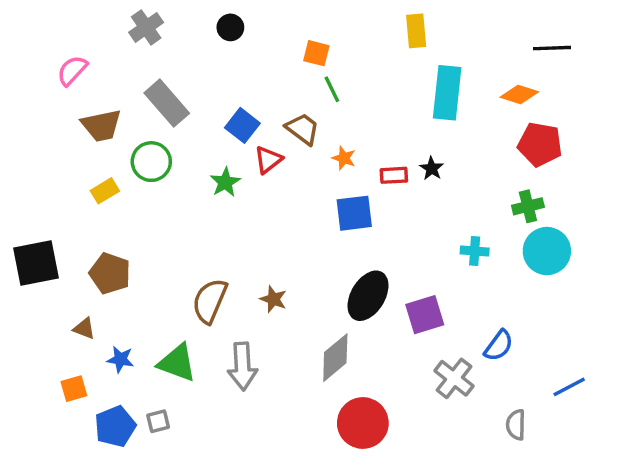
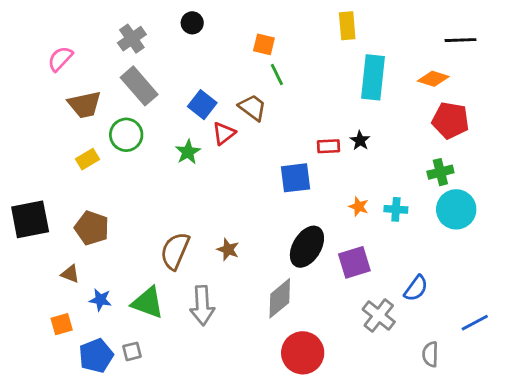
gray cross: (146, 27) -> (132, 39), moved
orange star: (344, 158) -> (359, 206), moved

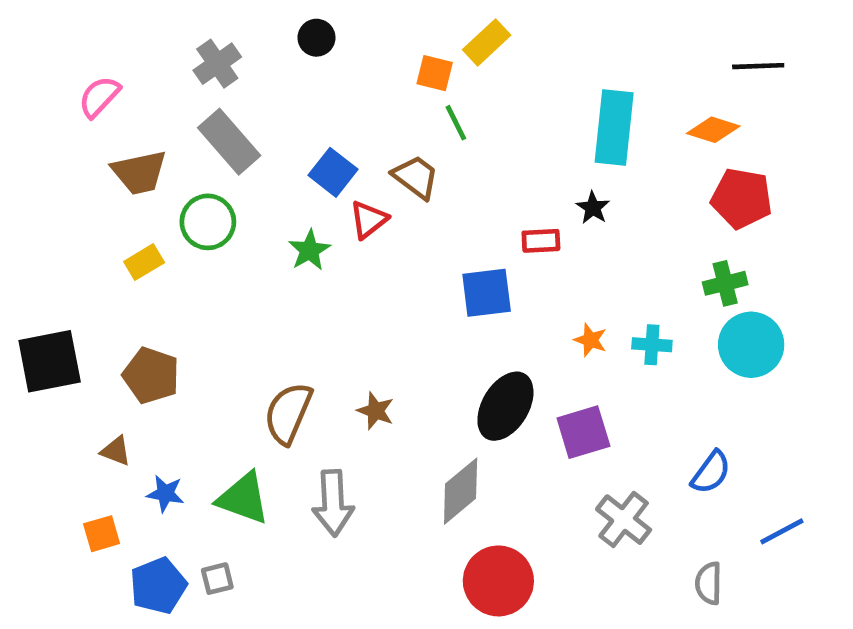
yellow rectangle: (347, 26) -> (487, 42), moved, turned 52
black star: (360, 140) -> (593, 208), moved
blue semicircle: (416, 288) -> (711, 472), moved

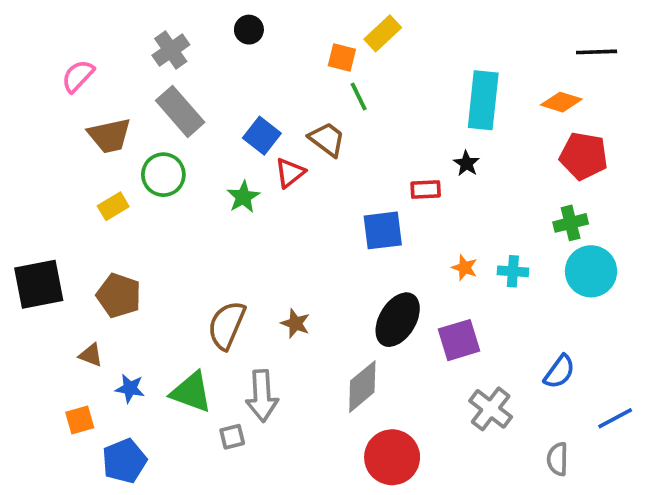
gray square: (217, 579) -> (232, 437), moved

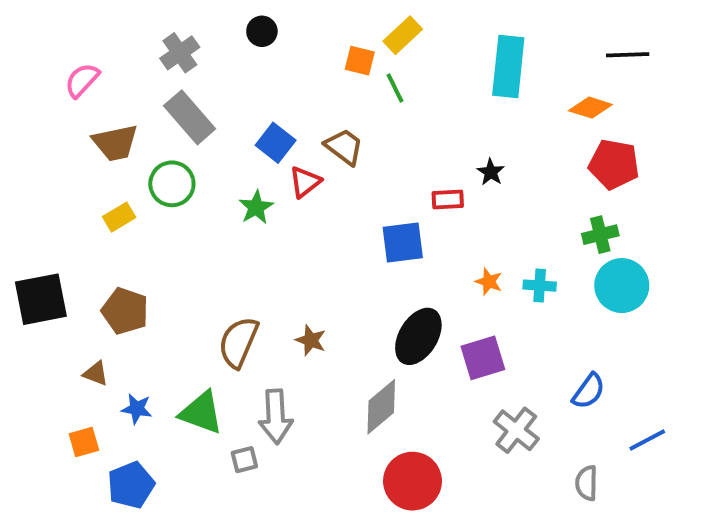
green line: (359, 97) -> (395, 88), moved
cyan rectangle: (483, 100) -> (508, 66), moved

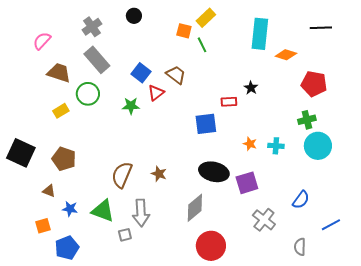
orange diamond: (590, 108) -> (286, 55), moved
brown trapezoid: (115, 143) -> (59, 73), turned -150
green star: (256, 207) -> (131, 106), turned 30
black square: (41, 299) -> (21, 153), turned 36
black ellipse: (418, 336) -> (214, 172), turned 72

